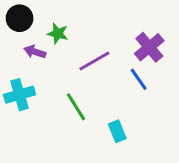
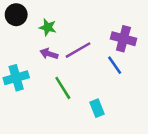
purple cross: (149, 47) -> (123, 39), turned -35
purple arrow: (35, 52) -> (49, 54), moved

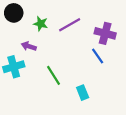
purple line: (78, 50) -> (70, 25), moved
purple arrow: (49, 54) -> (29, 46), moved

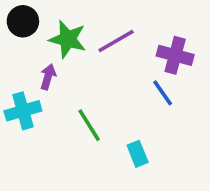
green star: (41, 24) -> (68, 39), size x1.5
purple arrow: (29, 46) -> (48, 77), turned 88

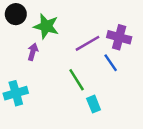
purple line: (116, 41) -> (88, 43), moved
cyan cross: (23, 111) -> (16, 93), moved
green line: (89, 125) -> (77, 80), moved

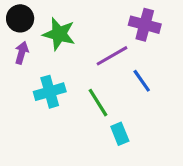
purple cross: (119, 37) -> (145, 25), moved
purple arrow: (33, 52) -> (22, 53), moved
cyan cross: (16, 93) -> (50, 92), moved

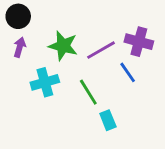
purple cross: (145, 25) -> (139, 42), moved
green star: (59, 34) -> (63, 46), moved

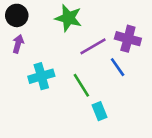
green star: (63, 46) -> (68, 18), moved

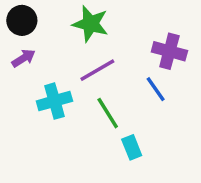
purple arrow: (18, 44) -> (24, 58), turned 42
purple line: (93, 46) -> (97, 70), moved

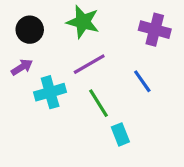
black circle: (22, 20) -> (30, 30), moved
purple cross: (169, 51) -> (155, 30), moved
purple arrow: (24, 58) -> (22, 67), moved

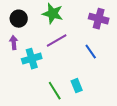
purple arrow: (22, 67) -> (14, 43), turned -64
green line: (99, 103) -> (55, 91), moved

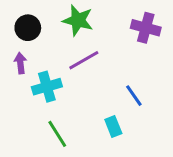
blue line: (91, 52) -> (134, 96), moved
green line: (55, 91) -> (57, 134), moved

